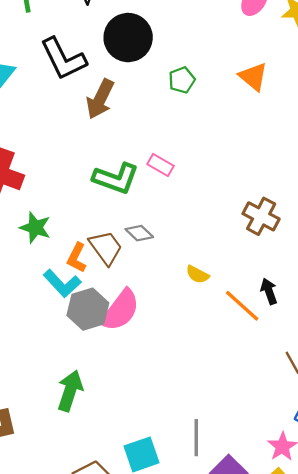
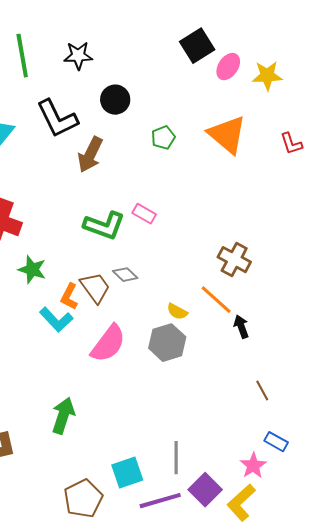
black circle: (128, 38) -> (115, 100), size x0.7
orange triangle: (253, 77) -> (227, 135), size x1.5
orange line: (242, 306) -> (216, 300), moved
gray hexagon: (88, 309) -> (167, 343), moved

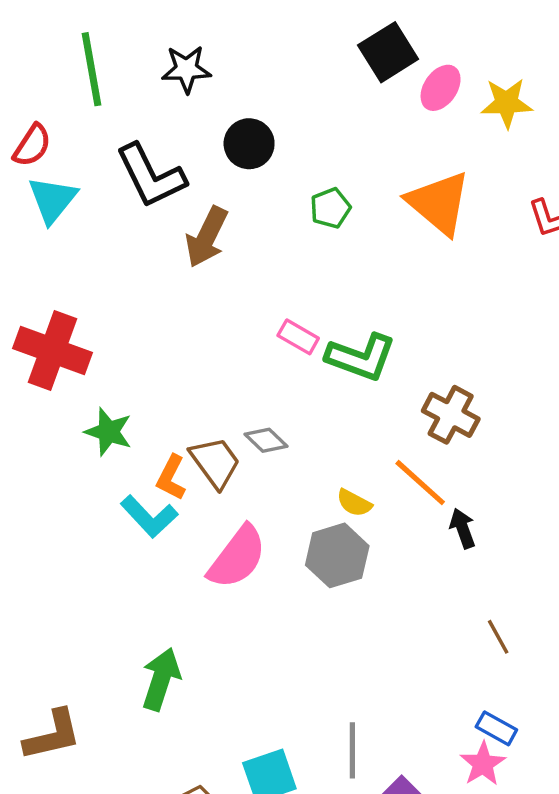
green L-shape: (104, 226) -> (361, 357), moved
blue rectangle: (276, 442) -> (496, 728), moved

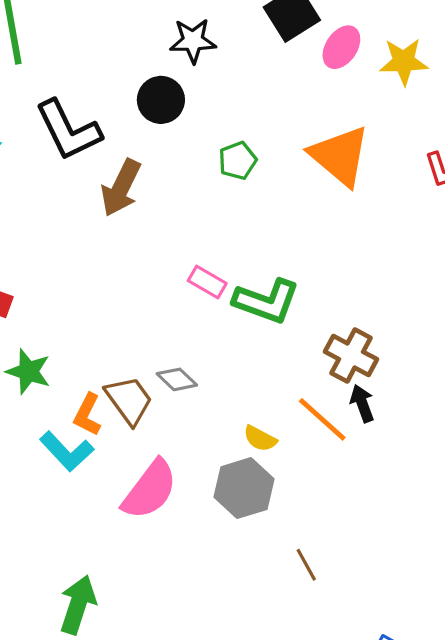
black star: (186, 69) -> (193, 41), moved
black arrow: (463, 528) -> (362, 403), moved
brown line: (498, 637) -> (306, 565), moved

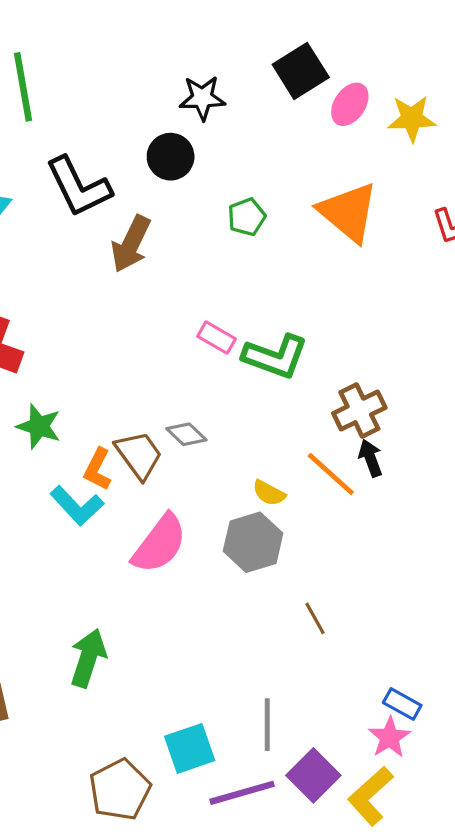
brown cross: (351, 355) -> (359, 410), turned 36

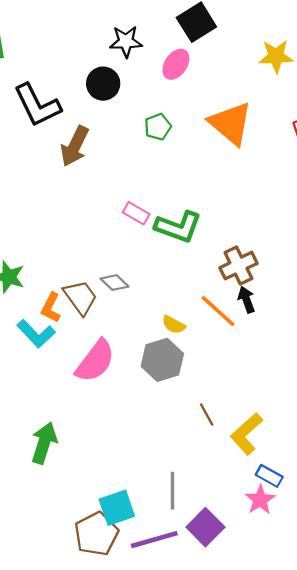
pink ellipse: (350, 104) -> (176, 64), moved
brown pentagon: (120, 790) -> (96, 534), moved
yellow L-shape: (370, 796) -> (246, 434), moved

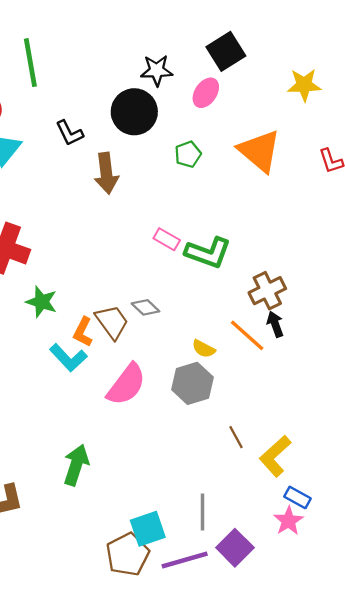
black circle: (103, 84) -> (134, 112), size x1.4
black L-shape: (37, 105) -> (69, 133), size x0.6
brown arrow: (75, 146) -> (106, 173), turned -33

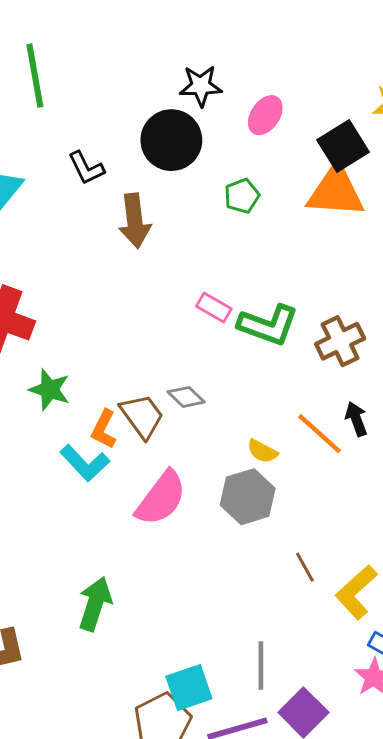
black square: (226, 51) -> (343, 146), moved
orange triangle: (259, 151) -> (336, 191), turned -36
brown cross: (267, 291) -> (340, 341), moved

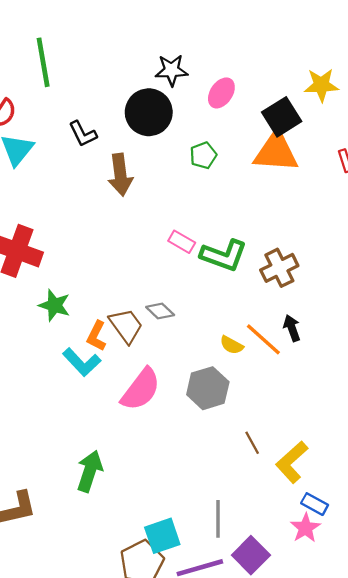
yellow semicircle: (262, 451) -> (232, 345), moved

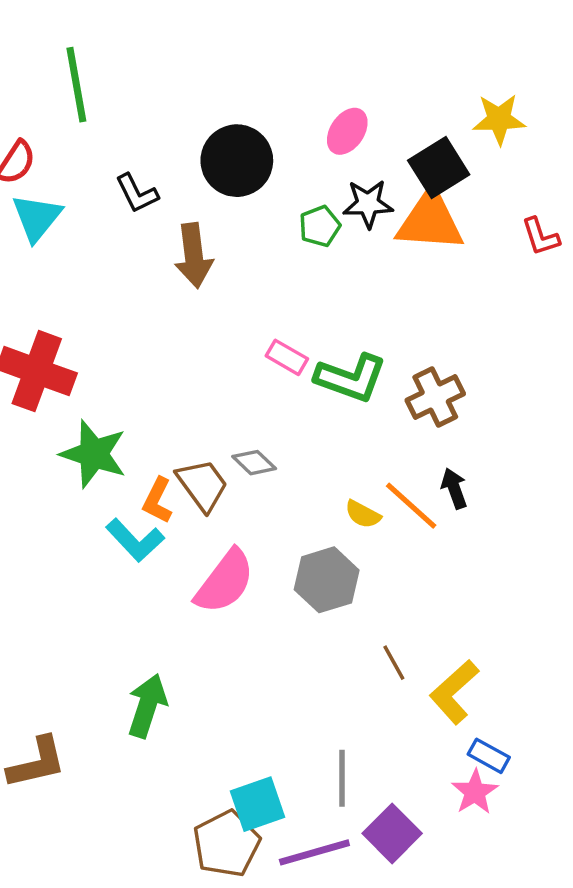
black star: (171, 70) -> (368, 204), moved
green star: (54, 305) -> (94, 454), size x1.4

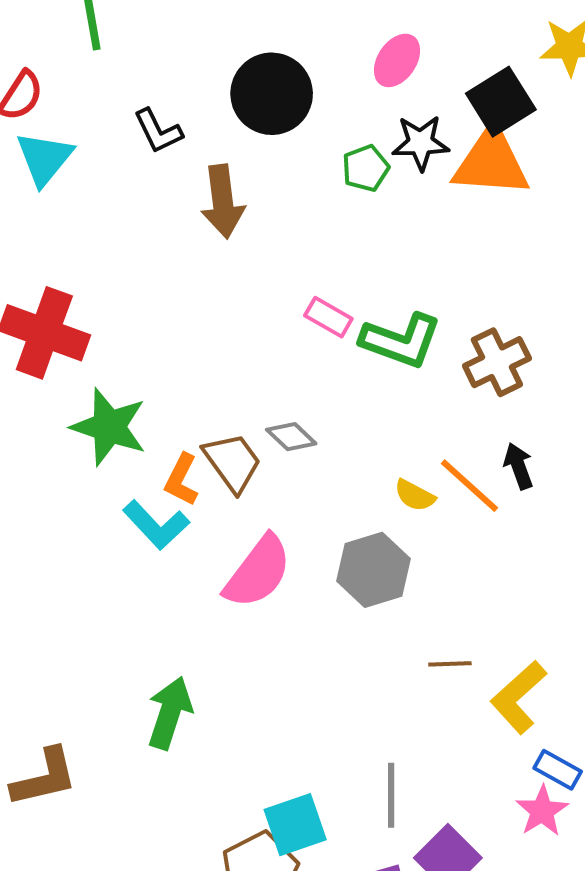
brown line: (394, 663) -> (450, 664), turned -63

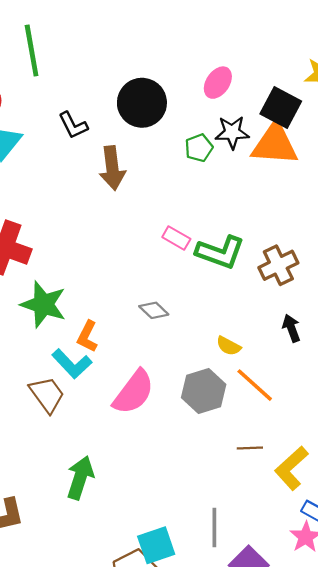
black square: (501, 102) -> (281, 107), turned -30
brown trapezoid: (232, 462) -> (47, 395), moved
orange line: (470, 486) -> (255, 385), moved

